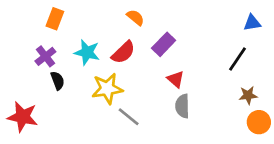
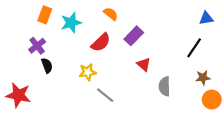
cyan star: (87, 52) -> (71, 23), moved, turned -30
yellow star: (107, 89) -> (88, 72), size x0.7
gray semicircle: (182, 106) -> (165, 86), moved

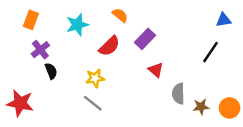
orange rectangle: (45, 15) -> (31, 20), moved
brown star: (203, 78) -> (201, 107), moved
gray line: (105, 95) -> (93, 103), moved

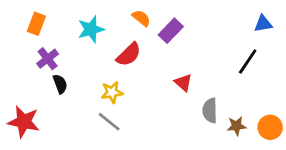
purple rectangle: (145, 39) -> (171, 31), moved

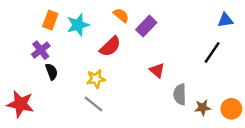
orange rectangle: (36, 24) -> (50, 20), moved

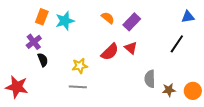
orange semicircle: (121, 15) -> (108, 18), moved
purple rectangle: (146, 26) -> (132, 22), moved
red semicircle: (110, 46) -> (110, 52), moved
red triangle: (157, 70) -> (131, 48), moved
gray line: (93, 104) -> (78, 87), turned -36

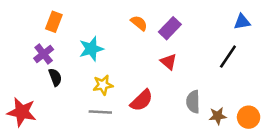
cyan star: (65, 21) -> (91, 49), moved
red semicircle: (110, 52) -> (142, 100), moved

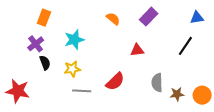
purple rectangle: (170, 28) -> (149, 17), moved
red triangle: (169, 62) -> (137, 50), turned -48
yellow star: (103, 85) -> (72, 69), moved

